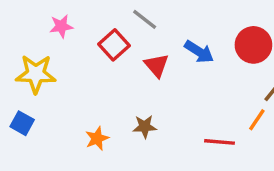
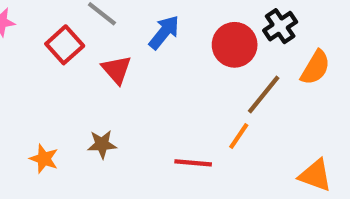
blue arrow: (199, 52) -> (164, 32), moved, turned -84
orange star: (97, 138) -> (44, 159), turned -30

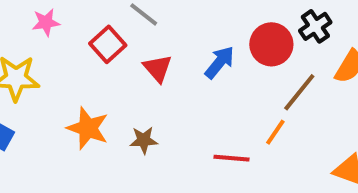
blue arrow: (164, 32) -> (219, 62), moved
orange star: (44, 159) -> (88, 128), moved, size x1.5

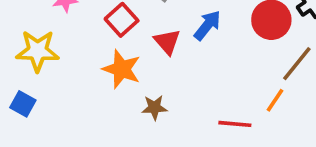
blue arrow: (219, 62) -> (207, 25), moved
orange star: (88, 128) -> (122, 69), moved

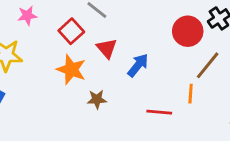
blue arrow: (207, 25) -> (138, 65), moved
orange line: (275, 100) -> (191, 94), turned -30

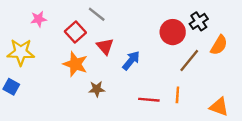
orange line: (191, 94) -> (177, 95), moved

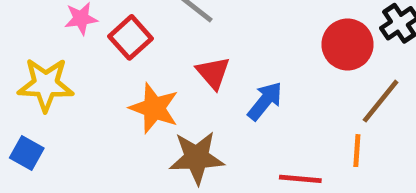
red square: (75, 32) -> (131, 37), moved
brown star: (97, 89) -> (197, 158), size x1.6
orange line: (177, 95) -> (357, 151), moved

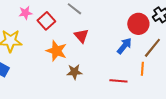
blue arrow: (265, 101) -> (124, 46), moved
brown star: (197, 158) -> (74, 72), size x0.7

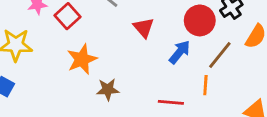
red triangle: (81, 36) -> (144, 28), moved
orange star: (56, 51) -> (82, 59), turned 30

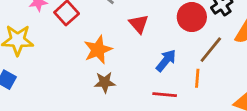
blue arrow: (180, 52) -> (166, 61), moved
orange star: (82, 59) -> (98, 50), moved

